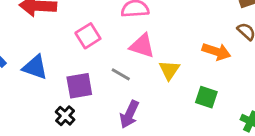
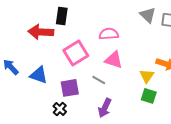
pink square: (88, 36) -> (76, 53), size x1.4
yellow triangle: (169, 70) -> (147, 76), moved
green square: (206, 97) -> (149, 96), moved

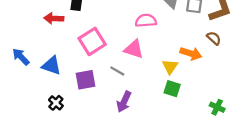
red arrow: (41, 32) -> (54, 18), size x0.7
pink semicircle: (109, 34) -> (146, 21), moved
black cross: (60, 109) -> (56, 103), moved

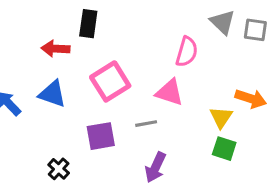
pink semicircle: (146, 21) -> (187, 52), turned 110
blue triangle: (52, 66) -> (52, 94), moved
gray line: (117, 71) -> (146, 124), turned -40

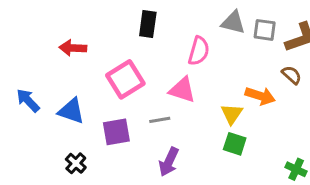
gray triangle: (223, 22) -> (233, 22), turned -30
black rectangle: (88, 24) -> (148, 24), moved
blue triangle: (52, 94) -> (71, 111), moved

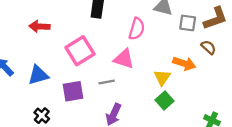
gray square: (265, 30) -> (188, 23), moved
blue triangle: (71, 111) -> (38, 75), turned -35
green square: (235, 144) -> (164, 101), turned 30

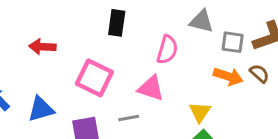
pink square: (80, 51) -> (94, 78), turned -32
orange arrow: (184, 63) -> (228, 76), moved

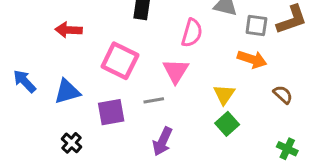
brown semicircle: (259, 73) -> (283, 94), moved
pink triangle: (151, 88) -> (176, 71), turned 44

